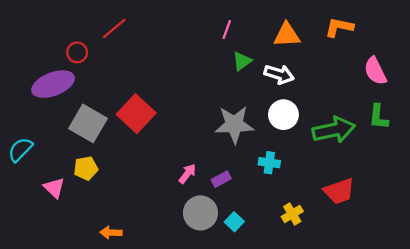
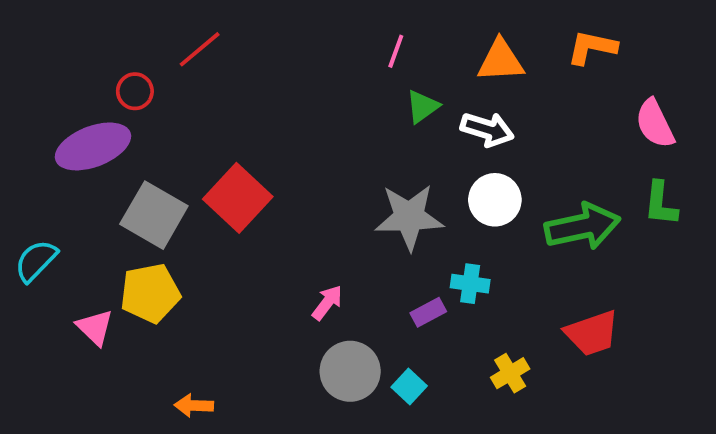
yellow pentagon: (86, 168) -> (150, 293), size x1.4
purple rectangle: (221, 179) -> (428, 312), moved

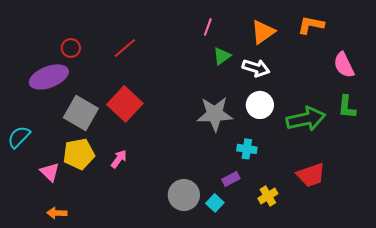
red line: (200, 49) -> (125, 48), moved
orange triangle: (501, 61) -> (263, 32), turned -32
pink arrow: (327, 303) -> (119, 159), moved
purple rectangle: (428, 312) -> (231, 179), moved
orange arrow: (194, 406) -> (57, 213), moved

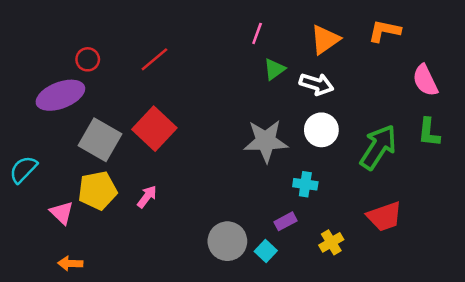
green arrow: (306, 119) -> (378, 147), turned -45

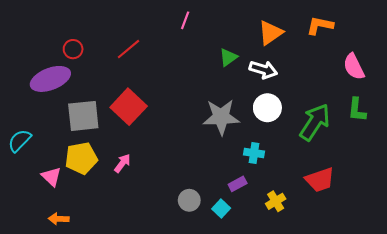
pink line: (257, 33) -> (185, 20), moved
gray square: (100, 140) -> (83, 116), turned -36
gray circle: (227, 241) -> (189, 200), size x0.7

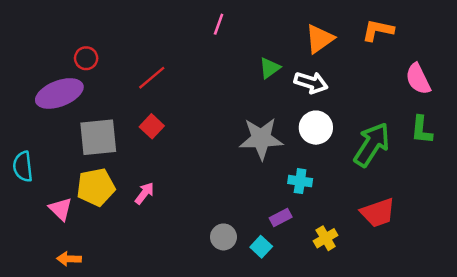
red line: (129, 49) -> (152, 78), moved
red square: (129, 107) -> (152, 126), size x0.6
cyan semicircle: (20, 141) -> (23, 166), turned -50

